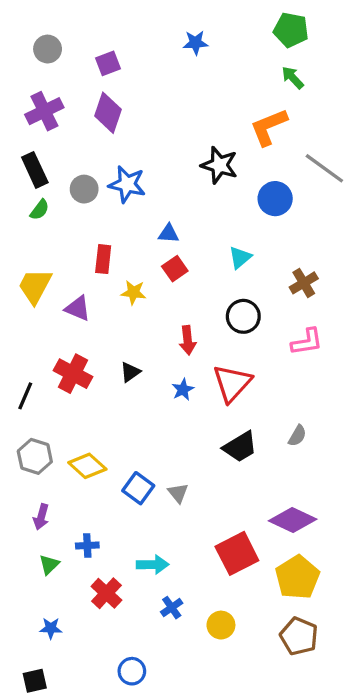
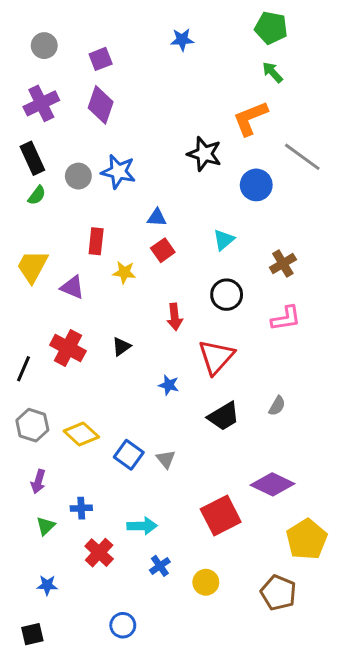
blue star: (183, 390) -> (169, 385), moved, turned -30
yellow pentagon: (297, 577) -> (307, 539), moved

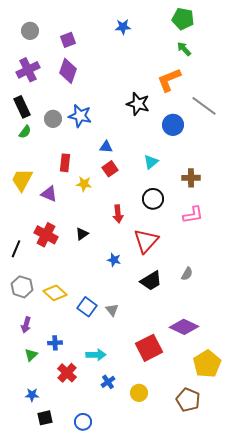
brown cross: (283, 264) -> (191, 178), turned 30
black square: (32, 634) -> (45, 418), moved

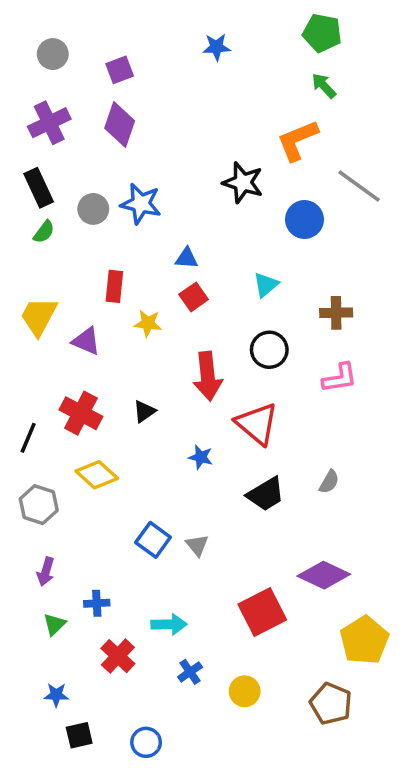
red arrow: (118, 214) -> (208, 376), size x1.5
red triangle: (146, 241) -> (257, 424), turned -32
yellow diamond: (55, 293) -> (97, 475), moved

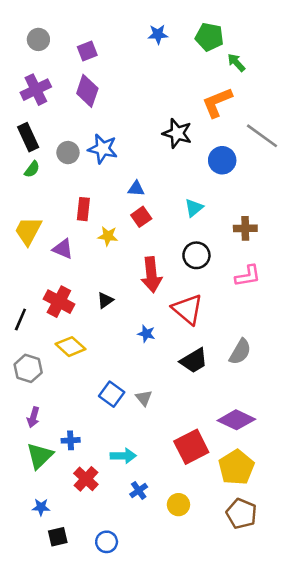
green pentagon: (322, 33) -> (209, 37), moved
gray semicircle: (329, 482) -> (240, 352), size x1.5
green triangle: (55, 624) -> (40, 456), size x1.6
yellow pentagon: (364, 640) -> (236, 467), moved

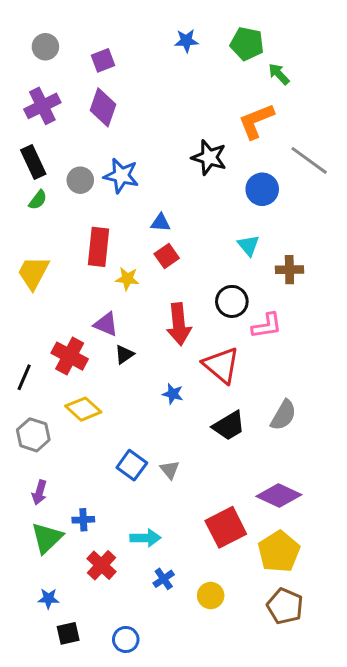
cyan triangle: (194, 208) -> (249, 245), moved, turned -30
red rectangle: (83, 209) -> (98, 247), size x1.4
purple triangle: (63, 249) -> (106, 324), moved
pink L-shape: (248, 276) -> (267, 326), moved

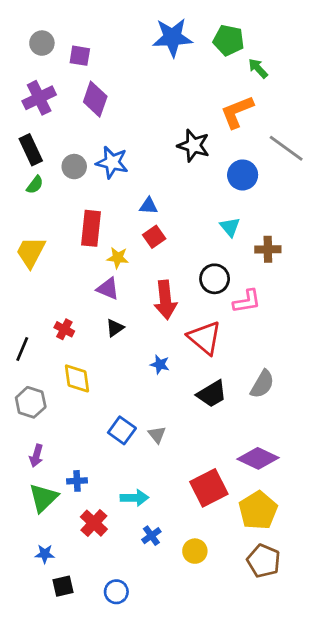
blue star: (186, 41) -> (172, 37), size x1.8
purple square: (103, 60) -> (80, 56), moved, turned 30
purple triangle: (106, 324) -> (108, 289), moved
red cross: (70, 356) -> (64, 329), size x0.6
yellow diamond: (83, 409) -> (77, 378), turned 40

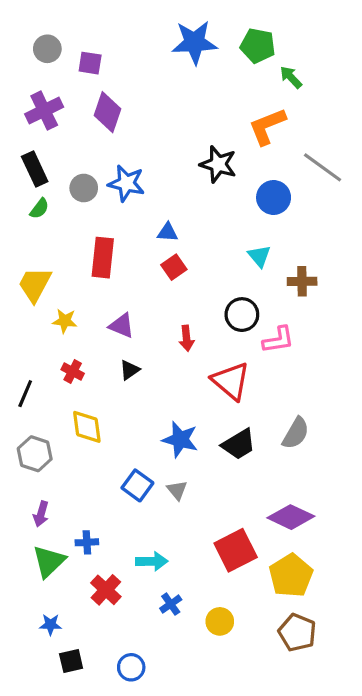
yellow star: (118, 258) -> (65, 321), moved
red arrow: (165, 300) -> (187, 338), size x0.6
blue star: (160, 364) -> (180, 440), moved, size x1.6

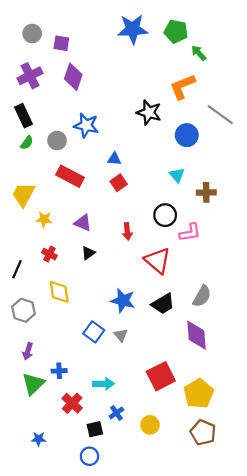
gray circle: (84, 188) -> (57, 141), moved
red rectangle: (103, 258) -> (70, 176), turned -68
purple diamond: (291, 517) -> (196, 335), moved, turned 60
blue star: (50, 625) -> (39, 439), moved
black square: (71, 661) -> (95, 429), moved

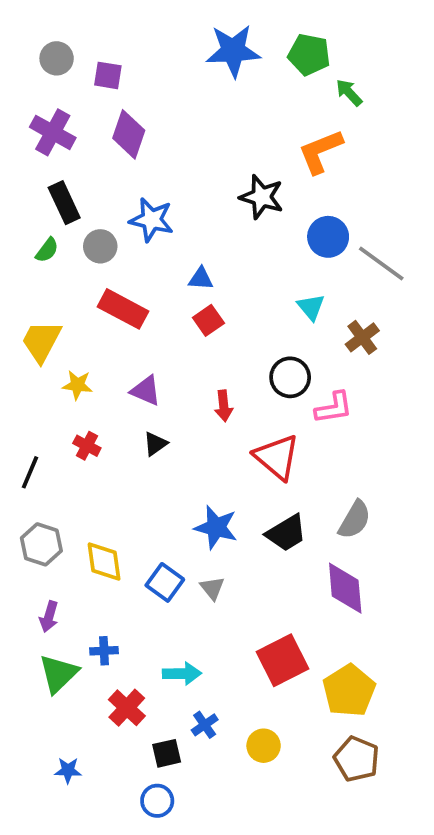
purple cross: (30, 76) -> (53, 132), turned -35
gray line: (220, 115) -> (381, 263), moved
black rectangle: (23, 116) -> (64, 203), moved
brown cross: (206, 192) -> (362, 337), turned -36
yellow diamond: (59, 292) -> (104, 562), moved

